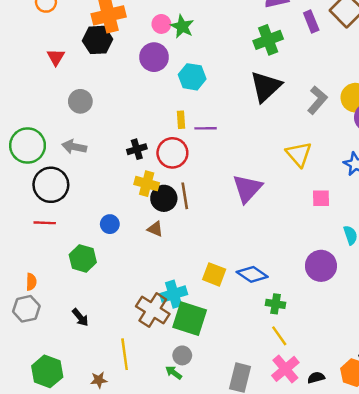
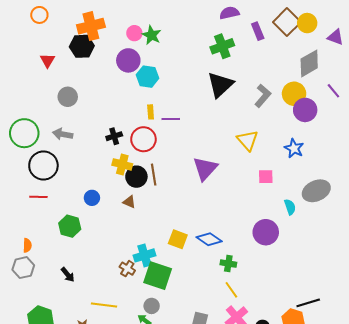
cyan hexagon: (192, 77) -> (148, 77), moved
brown cross: (153, 310) -> (127, 269), size x0.6
yellow line: (125, 354) -> (104, 305), turned -75

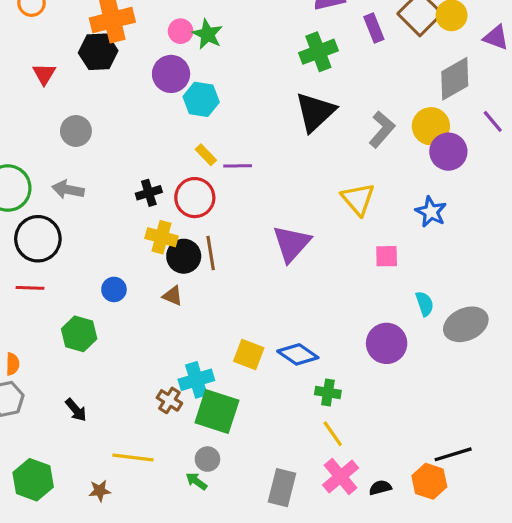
yellow rectangle: (151, 112) -> (206, 155), turned -40
gray ellipse: (316, 191) -> (466, 324), moved

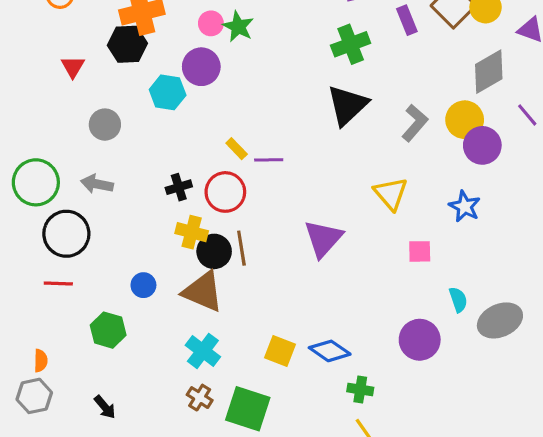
cyan hexagon: (201, 99) -> (168, 92), moved
brown triangle: (173, 296) -> (203, 292), size x2.0
cyan cross: (196, 380) -> (203, 351), moved, turned -36

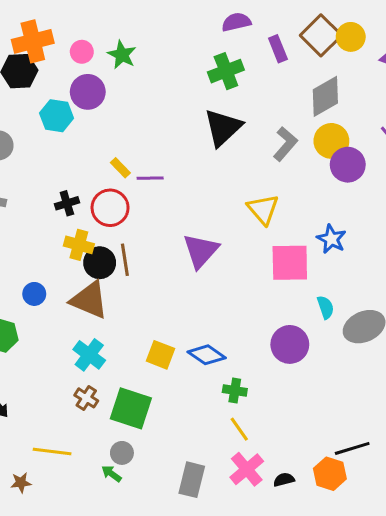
pink circle: (211, 23) -> (82, 52), moved
gray diamond: (489, 72) -> (325, 96), moved
blue star: (465, 206) -> (331, 239), moved
pink square: (420, 251) -> (290, 263), size x1.8

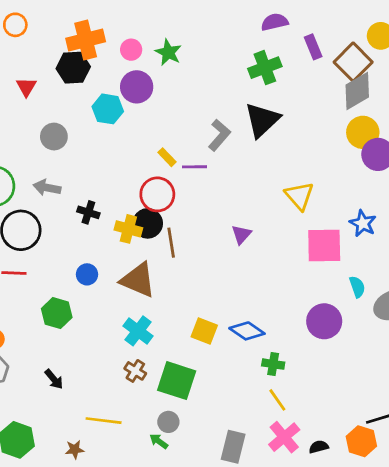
brown square: (321, 35) -> (353, 62), moved
gray L-shape: (285, 144) -> (219, 135), moved
black cross: (67, 203) -> (88, 212), moved, turned 35
purple triangle: (201, 251) -> (241, 234), size x0.6
black circle: (100, 263) -> (148, 223), moved

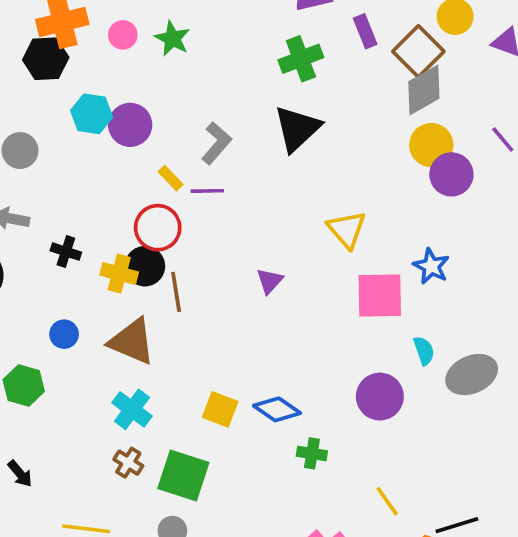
purple circle: (137, 87) -> (130, 125), moved
gray L-shape: (219, 135) -> (216, 143), moved
yellow line: (277, 400) -> (387, 501), moved

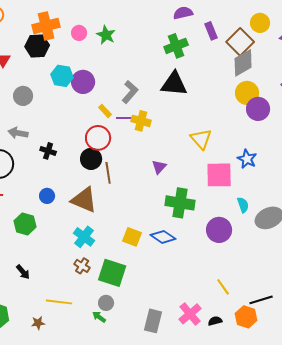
black triangle: (297, 129) -> (174, 84), turned 48
yellow cross: (119, 274) -> (141, 121), moved
green cross: (312, 453) -> (180, 203), moved, size x1.8

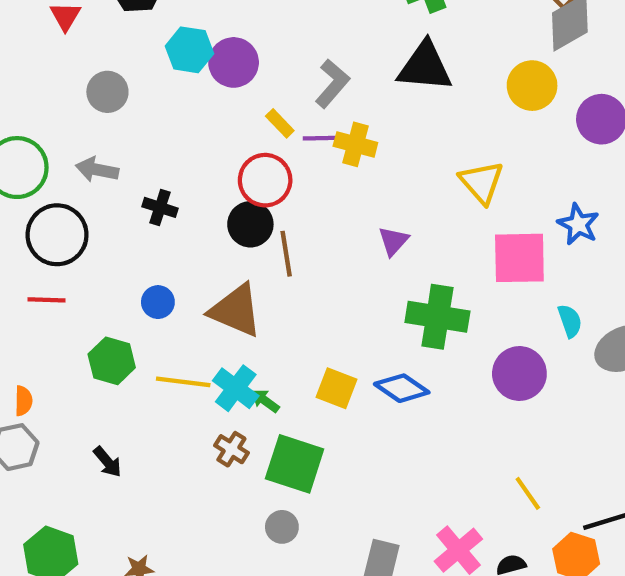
yellow circle: (247, 93) -> (532, 86), moved
yellow line: (59, 302) -> (183, 382), moved
green arrow: (99, 317) -> (265, 401), moved

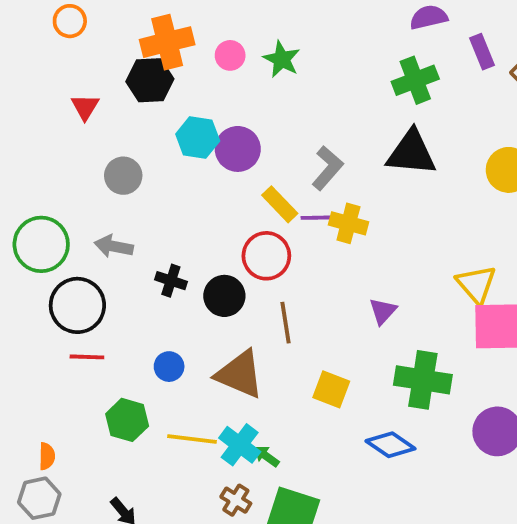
yellow rectangle: (280, 123) -> (280, 204), size x1.4
yellow triangle: (482, 182) -> (476, 284), moved
black circle: (250, 224) -> (224, 296), moved
red line: (47, 300) -> (87, 357), moved
yellow square: (337, 388) -> (331, 389), moved

